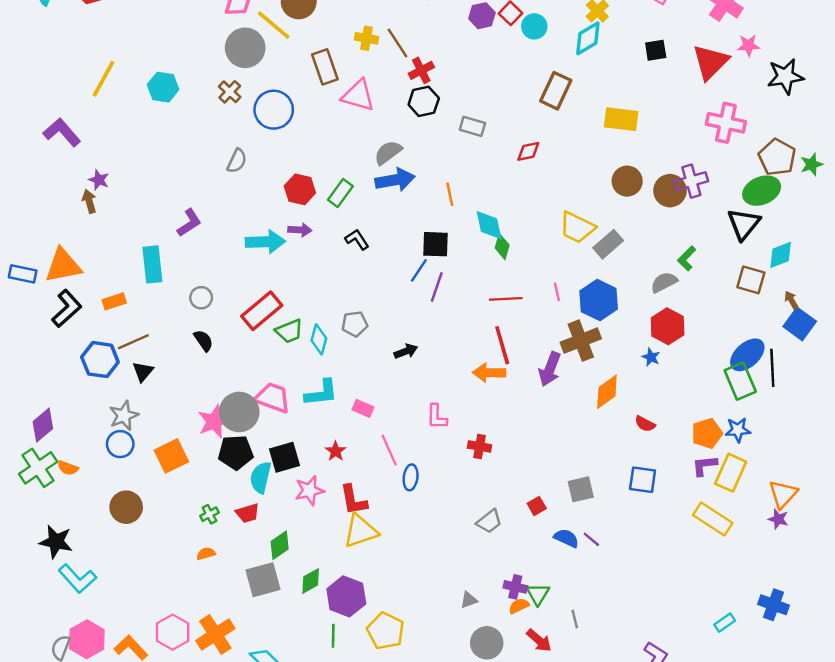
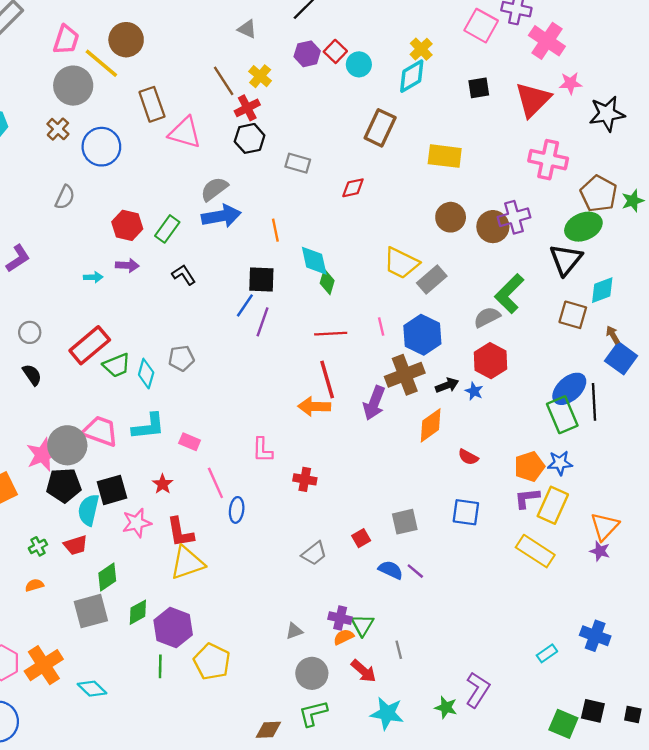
yellow cross: (367, 38) -> (260, 76), moved, turned 30
cyan arrow: (265, 242) -> (93, 277), size x0.5
green L-shape: (687, 258) -> (509, 294), size x1.6
black arrow: (406, 351) -> (447, 385), moved

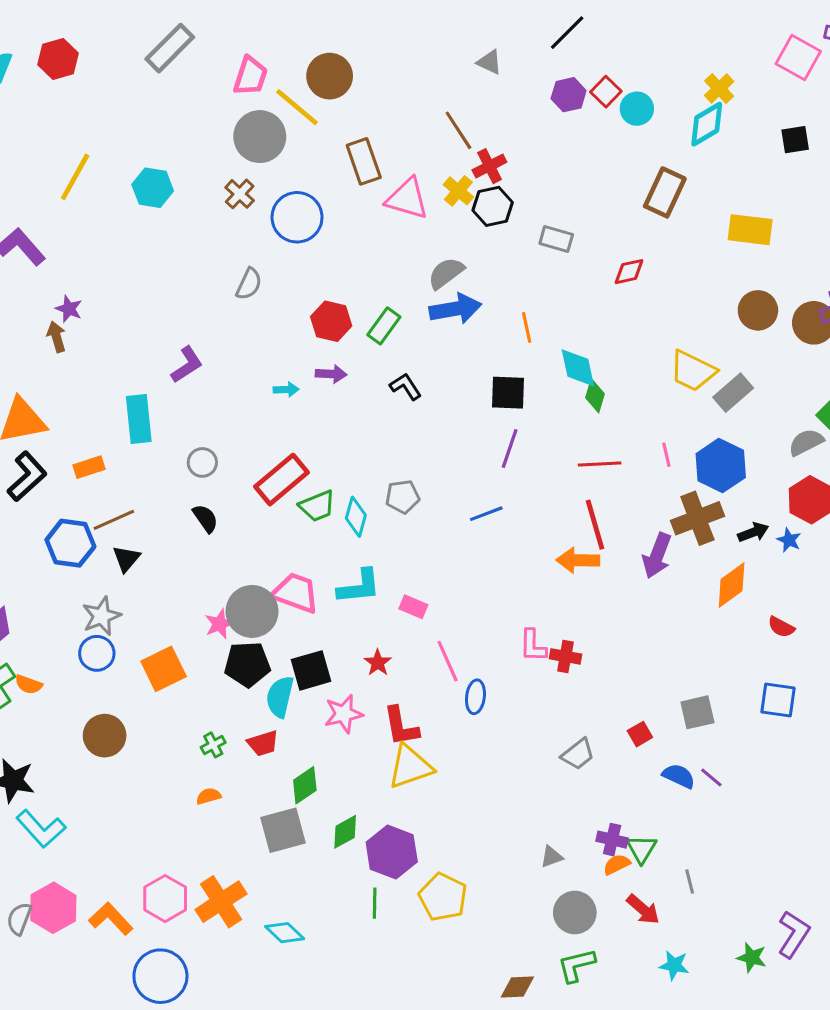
yellow cross: (260, 76) -> (458, 191), moved
blue line: (245, 305) -> (486, 514), moved, turned 35
pink L-shape: (262, 450) -> (533, 646), moved
pink star: (43, 455) -> (219, 624), size x0.7
cyan star: (387, 713) -> (674, 965), size x0.7

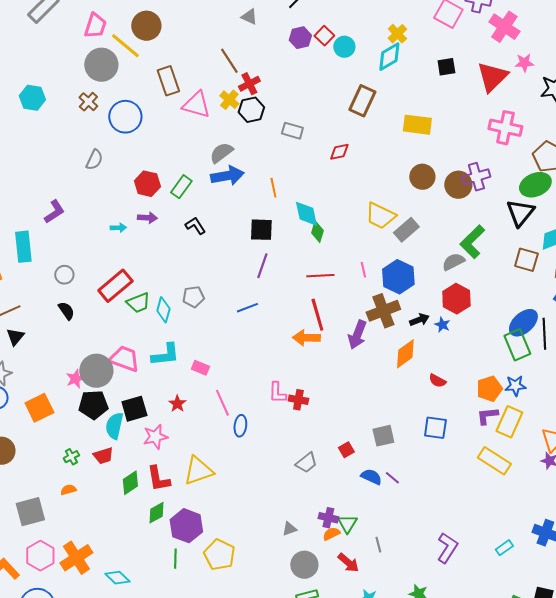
red L-shape: (401, 726) -> (158, 479), moved
gray square: (283, 830) -> (30, 512), moved
purple L-shape: (794, 934) -> (447, 548), moved

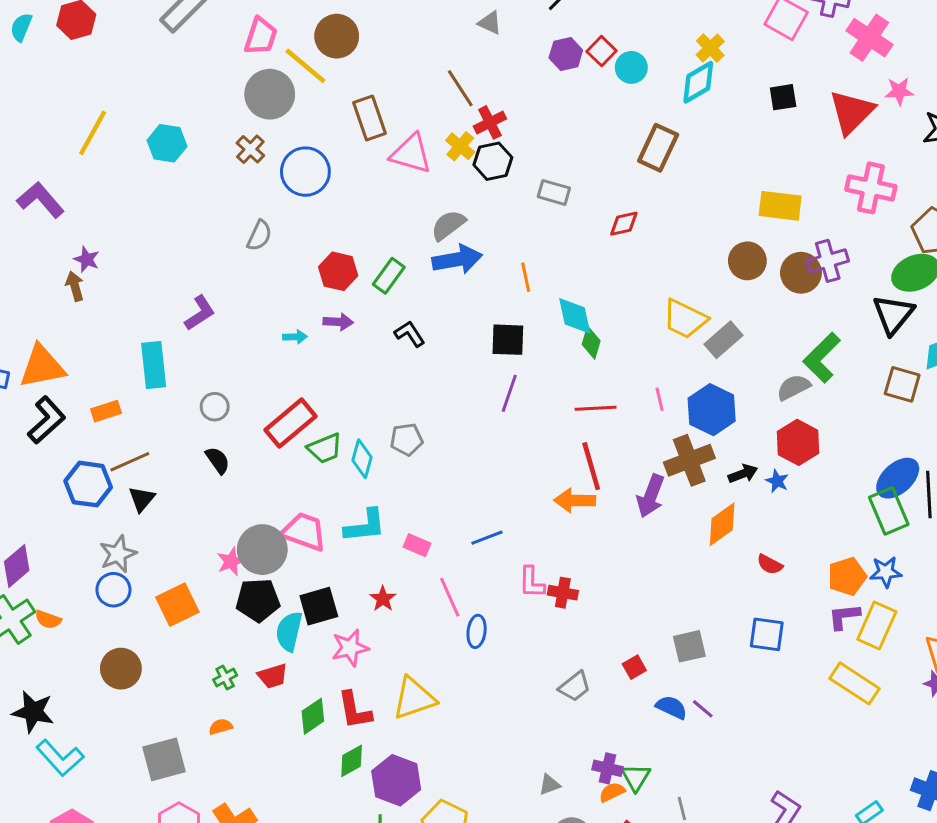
yellow rectangle: (417, 125) -> (780, 206), moved
blue line: (247, 308) -> (487, 538), moved

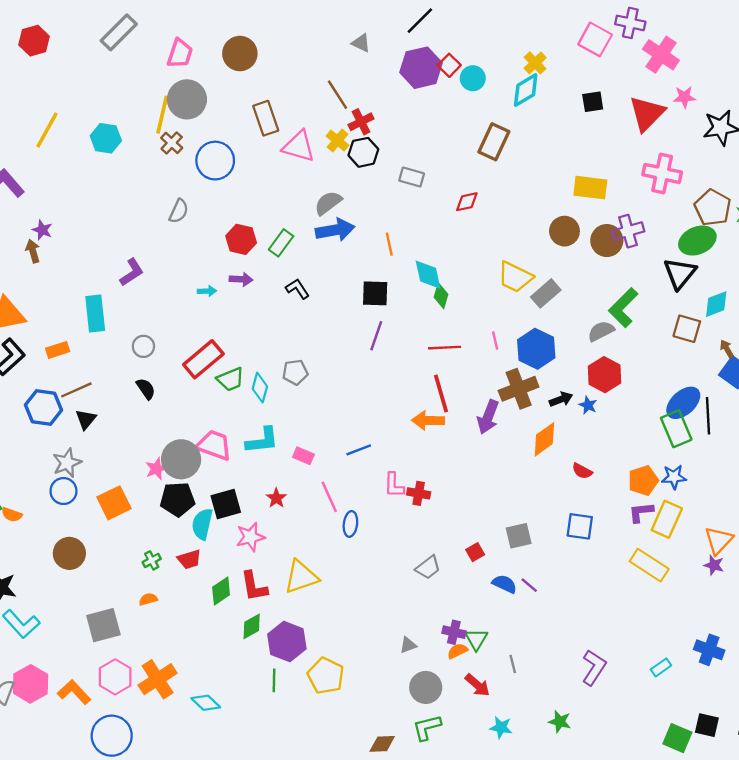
purple hexagon: (566, 54) -> (421, 68), size x1.6
yellow line: (305, 66) -> (162, 115), moved, turned 63

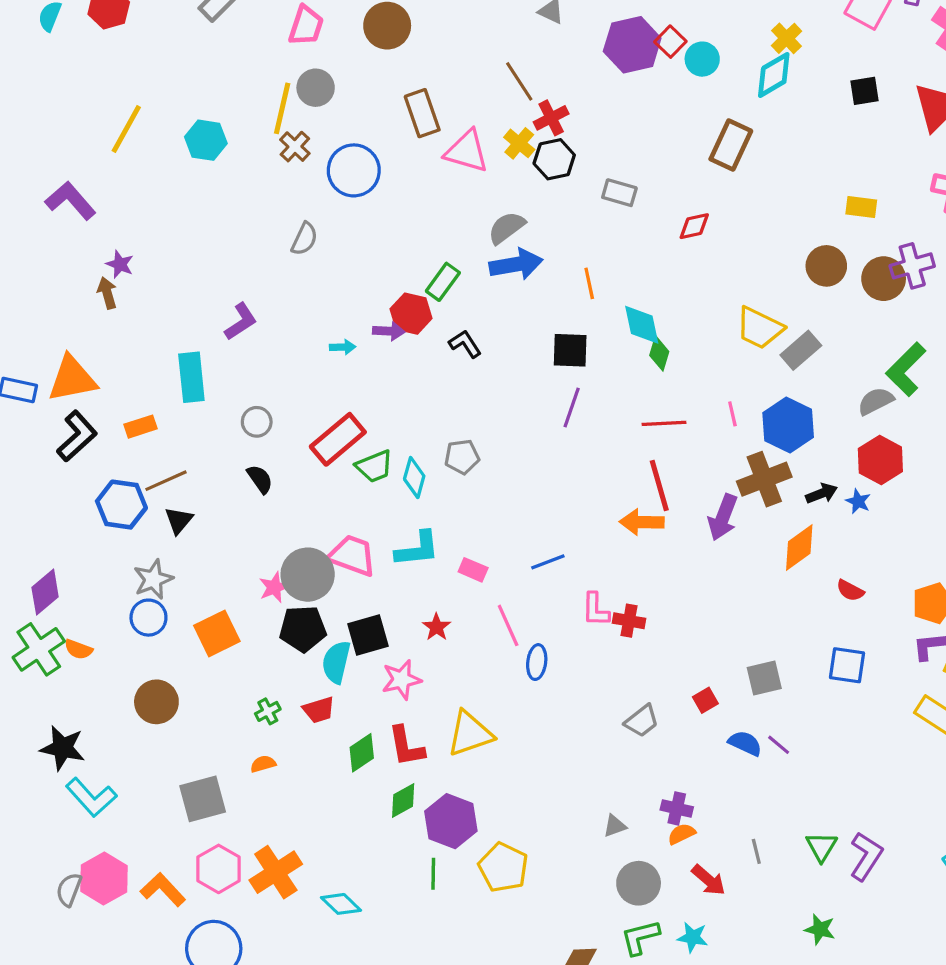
gray circle: (187, 99) -> (316, 88), size x0.7
yellow rectangle: (590, 188) -> (861, 207), size x0.7
red hexagon: (241, 239) -> (411, 314), moved
green triangle: (476, 639) -> (822, 847), moved
cyan star: (501, 727) -> (693, 937), moved

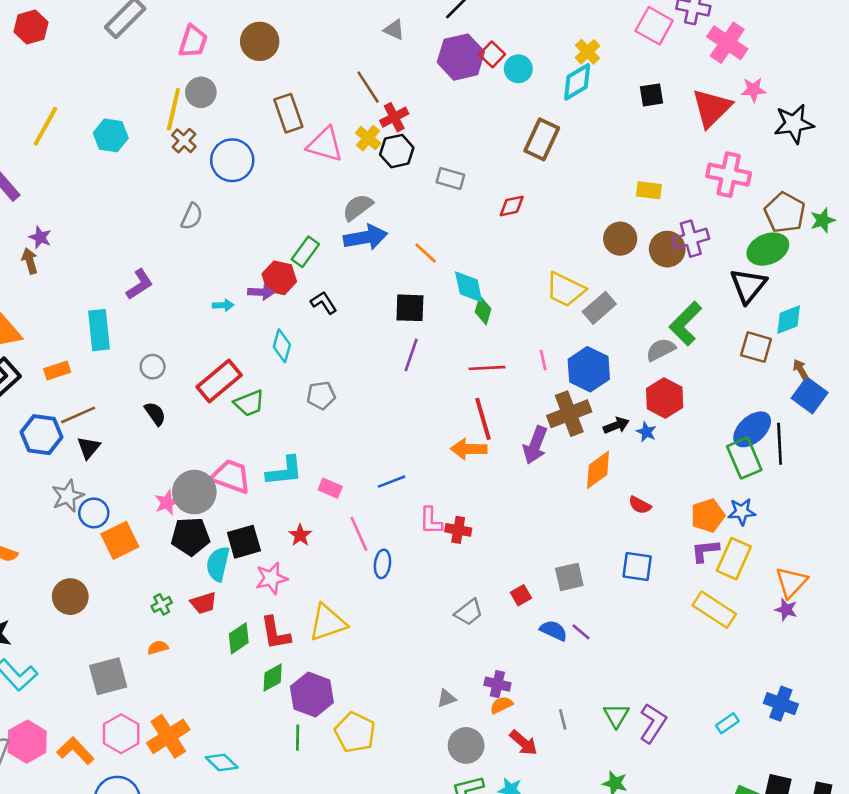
orange line: (589, 283) -> (426, 253), turned -35
cyan diamond: (414, 478) -> (282, 346), moved
blue circle: (148, 618) -> (94, 513), moved

